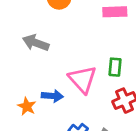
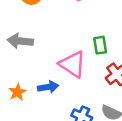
orange star: (27, 106) -> (17, 92), moved, turned 30

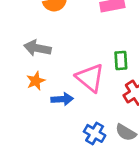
orange star: (17, 92) -> (36, 81), moved

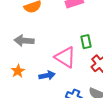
orange star: (36, 81) -> (18, 71), moved

